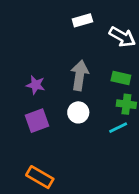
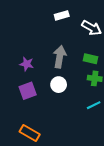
cyan line: (118, 128) -> (94, 105), moved

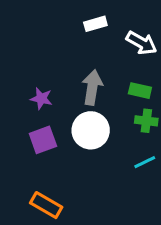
white circle: (59, 85) -> (91, 130), size x1.5

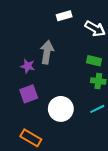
gray arrow: (92, 87) -> (47, 52), moved
white circle: (91, 130) -> (61, 109), moved

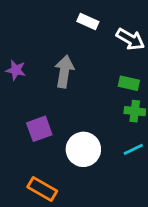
white rectangle: (64, 16) -> (88, 22), turned 40
purple star: (28, 66) -> (16, 70), moved

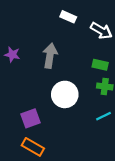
purple square: (39, 129) -> (31, 118), moved
white circle: (83, 149) -> (65, 94), moved

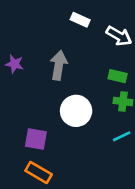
purple square: (31, 118) -> (36, 139), turned 30

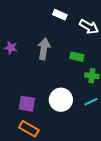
green rectangle: (118, 76) -> (77, 57), moved
white circle: (76, 111) -> (61, 100), moved

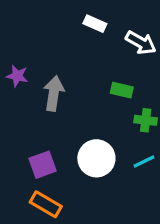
gray arrow: (44, 49) -> (54, 93), moved
purple square: (27, 104) -> (43, 165), turned -30

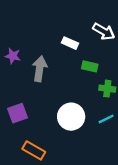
white rectangle: (95, 24) -> (70, 43), moved
purple square: (43, 165) -> (17, 113), moved

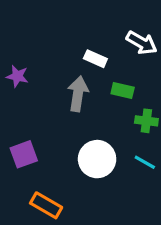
gray arrow: (40, 69) -> (78, 94), moved
cyan line: (106, 119) -> (145, 162), turned 56

